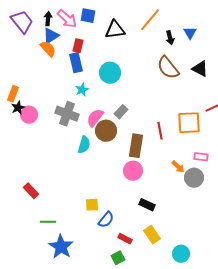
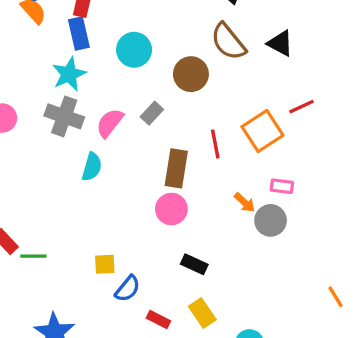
cyan star: (82, 90) -> (69, 74), moved, size x1.5
orange square: (189, 123) -> (262, 131), turned -30
brown circle: (106, 131) -> (191, 74), moved
green line: (48, 222) -> (33, 256), moved

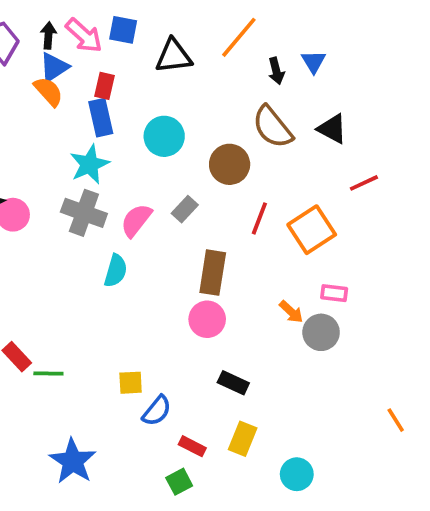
red line: (301, 107) -> (364, 183), moved
red line: (215, 144) -> (259, 218), moved, turned 32
yellow rectangle: (202, 313) -> (243, 439), turned 56

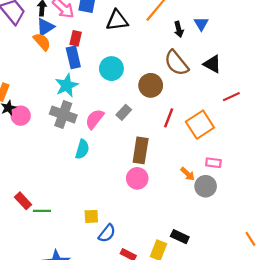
black rectangle: (233, 383) -> (180, 237), moved

